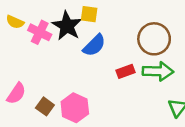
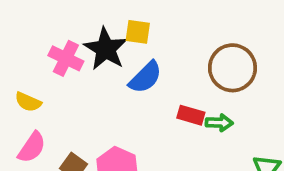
yellow semicircle: (15, 22) -> (28, 102), moved
red rectangle: (125, 71) -> (191, 115), turned 36
green arrow: (158, 71) -> (219, 123), moved, size x0.6

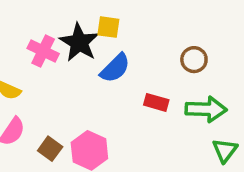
brown circle: (232, 68) -> (194, 60), size x0.6
green arrow: (219, 123) -> (206, 109), moved, size x1.6

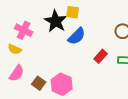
pink cross: (43, 51) -> (24, 30), moved
red rectangle: (156, 102) -> (101, 56), turned -64

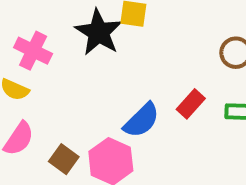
blue semicircle: (77, 36) -> (142, 120), moved

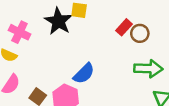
red rectangle: (191, 104) -> (124, 27), moved

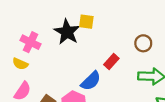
red rectangle: (124, 27) -> (111, 62), moved

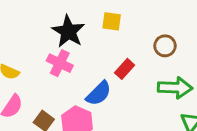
yellow square: (86, 22) -> (112, 21), moved
pink cross: (30, 42) -> (60, 63), moved

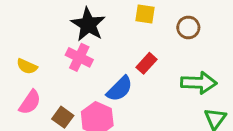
yellow square: (112, 21) -> (145, 14), moved
brown circle: (165, 46) -> (188, 27), moved

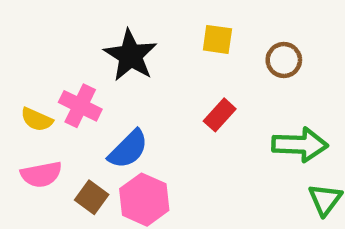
pink cross: (79, 57) -> (80, 106), moved
blue semicircle: (120, 89) -> (128, 149), moved
pink semicircle: (30, 102) -> (41, 174), turned 45

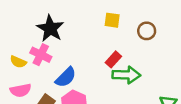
black star: (131, 55) -> (50, 29), moved
green arrow: (300, 145) -> (126, 75), moved

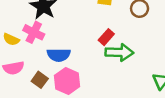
blue semicircle: (66, 77) -> (59, 55), turned 45

